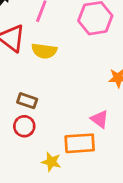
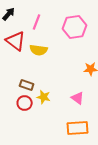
orange rectangle: (80, 143) -> (78, 128), moved
yellow star: (51, 162) -> (44, 97), moved

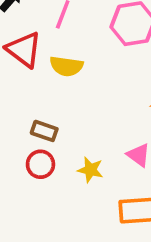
yellow star: (44, 97) -> (90, 170), moved

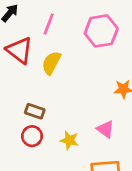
yellow semicircle: (66, 66) -> (51, 63), turned 110

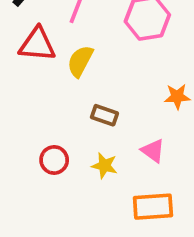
red triangle: (20, 50) -> (37, 44), turned -32
brown rectangle: (35, 111) -> (104, 115), moved

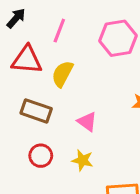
brown rectangle: (104, 115) -> (36, 111), moved, size x1.4
pink triangle: (153, 151) -> (87, 122), moved

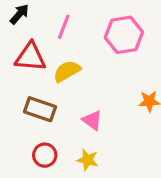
yellow semicircle: (62, 74) -> (67, 71), turned 32

